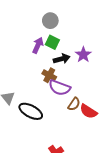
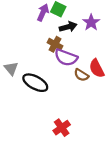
brown semicircle: (74, 104) -> (81, 75), turned 88
red semicircle: (88, 111) -> (97, 68), moved, turned 30

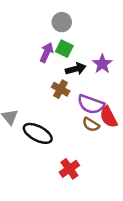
purple semicircle: (66, 57) -> (91, 104), moved
red cross: (62, 128) -> (69, 169), moved

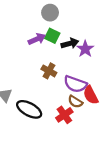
purple arrow: (47, 52) -> (37, 39), turned 42
black arrow: (76, 69) -> (70, 43), moved
red cross: (69, 169) -> (64, 115), moved

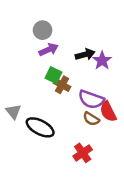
gray circle: (50, 13) -> (43, 30), moved
green square: (52, 36) -> (53, 75), moved
red cross: (64, 115) -> (83, 153), moved

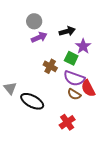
black arrow: (85, 54) -> (67, 31), moved
green square: (53, 75) -> (71, 58), moved

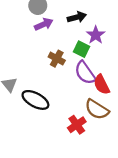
purple semicircle: (74, 78) -> (85, 73), turned 35
brown semicircle: (74, 94) -> (97, 109), moved, size x1.5

